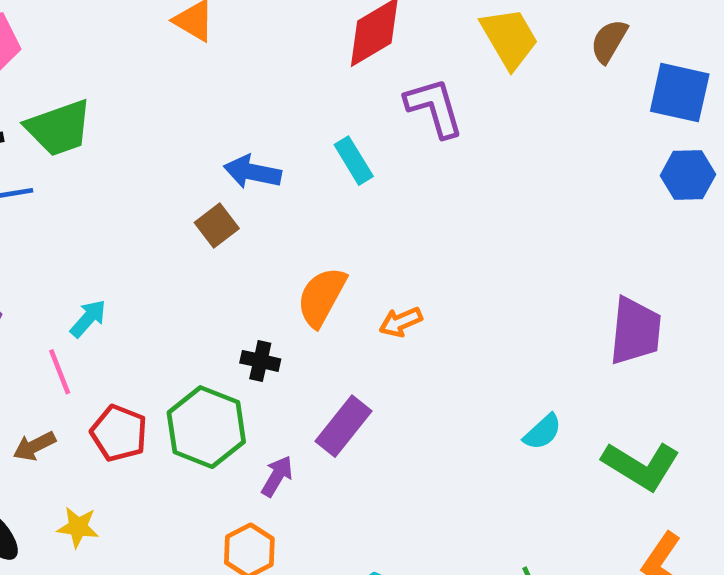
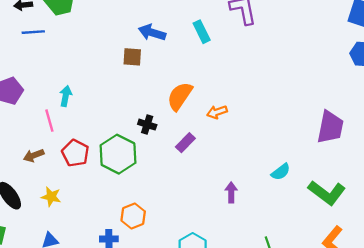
brown square: (217, 226) -> (132, 57), turned 36
cyan arrow: (88, 318) -> (66, 96), turned -36
purple rectangle: (344, 426) -> (185, 143), moved, size x0.7
purple arrow: (277, 476) -> (231, 192), moved, turned -36

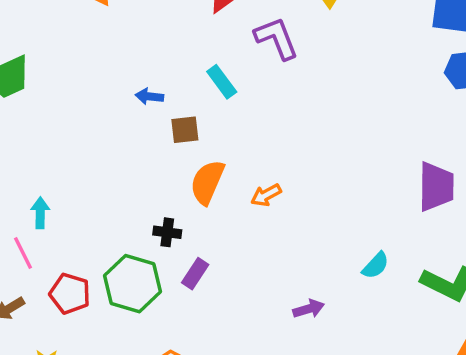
blue arrow: (152, 33) -> (149, 96), size x0.7
brown square: (132, 57) -> (185, 130), moved
purple rectangle: (185, 143) -> (195, 274), moved
purple arrow: (231, 192) -> (309, 309), turned 84

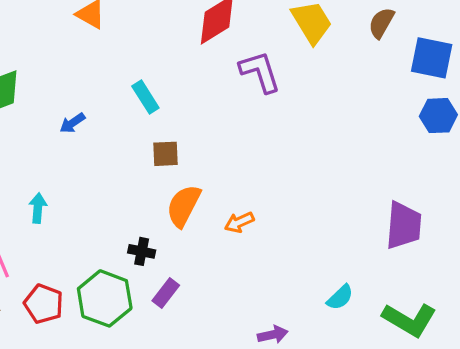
cyan rectangle: (222, 82) -> (145, 97), moved
blue arrow: (149, 96) -> (72, 123), moved, turned -45
cyan arrow: (40, 213) -> (38, 208), moved

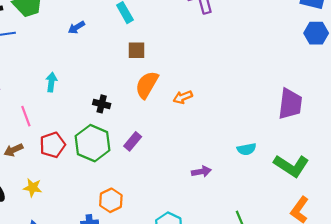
black cross: (142, 251) -> (102, 104), moved
cyan semicircle: (340, 297) -> (247, 149), turned 30
red pentagon: (44, 304) -> (52, 145), turned 30

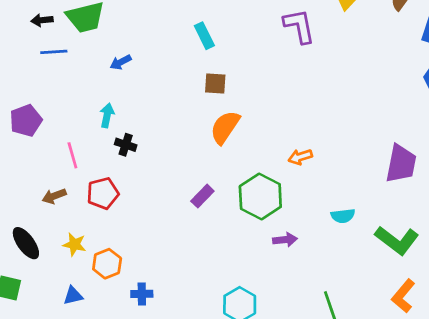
blue arrow: (76, 27) -> (121, 62), moved
orange arrow: (183, 97) -> (300, 157), moved
black cross: (102, 104) -> (126, 145), moved
green hexagon: (93, 143) -> (260, 197), moved
orange hexagon: (111, 200) -> (107, 264), moved

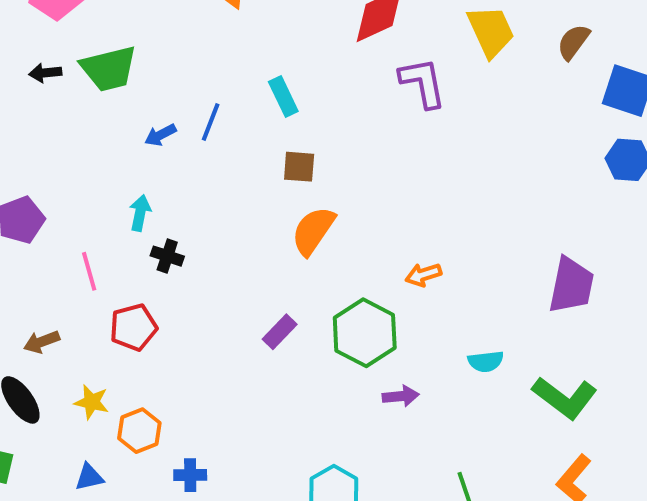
blue line: (54, 52) -> (211, 122), moved, turned -65
brown arrow: (54, 196) -> (42, 342), moved

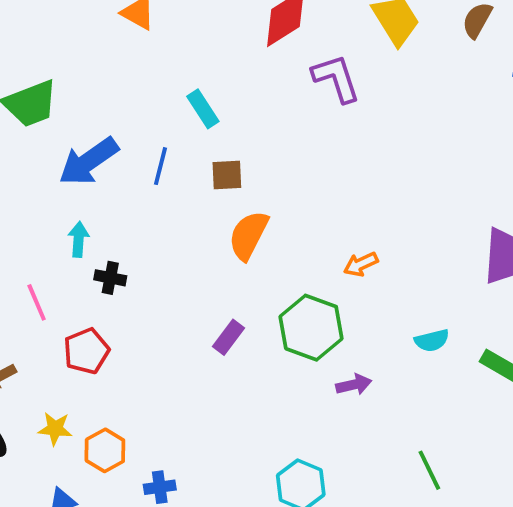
blue line: (211, 122) -> (160, 166), moved
blue arrow: (160, 135) -> (89, 161), size x2.0

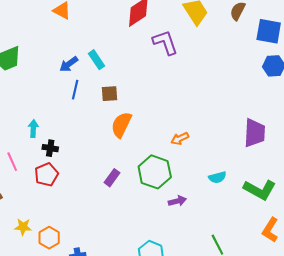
blue arrow: (89, 161) -> (69, 64), moved, size x0.6
red pentagon: (86, 351) -> (46, 175), moved

